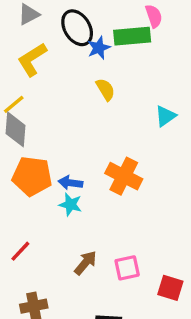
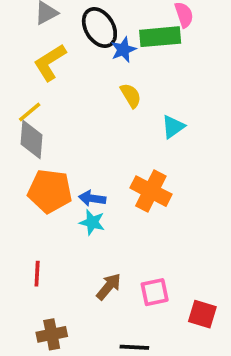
cyan triangle: (165, 116) -> (173, 127), moved
red line: (20, 251) -> (37, 274), turned -40

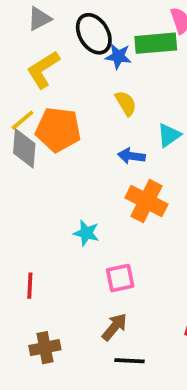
blue star: (123, 50) -> (118, 56), turned 30
orange pentagon: (50, 191) -> (58, 130), moved
blue arrow: (92, 198) -> (131, 156), moved
brown arrow: (109, 287) -> (114, 327), moved
pink square: (155, 292) -> (120, 278), moved

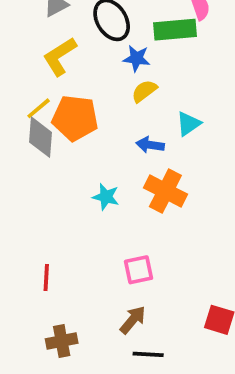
blue star: (118, 56) -> (137, 58), moved
yellow semicircle: (126, 103) -> (144, 91), turned -96
cyan star: (86, 233) -> (106, 197), moved

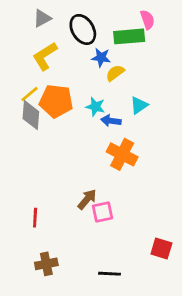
yellow semicircle: (144, 91) -> (115, 73), moved
cyan star: (106, 197) -> (95, 107), moved
brown arrow: (133, 320) -> (87, 199), moved

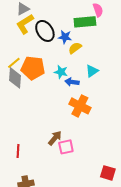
black ellipse: (83, 29) -> (45, 31), moved
yellow L-shape: (45, 56) -> (25, 24), moved

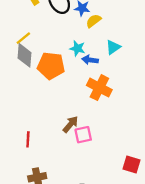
orange pentagon: (33, 68) -> (51, 66), moved

